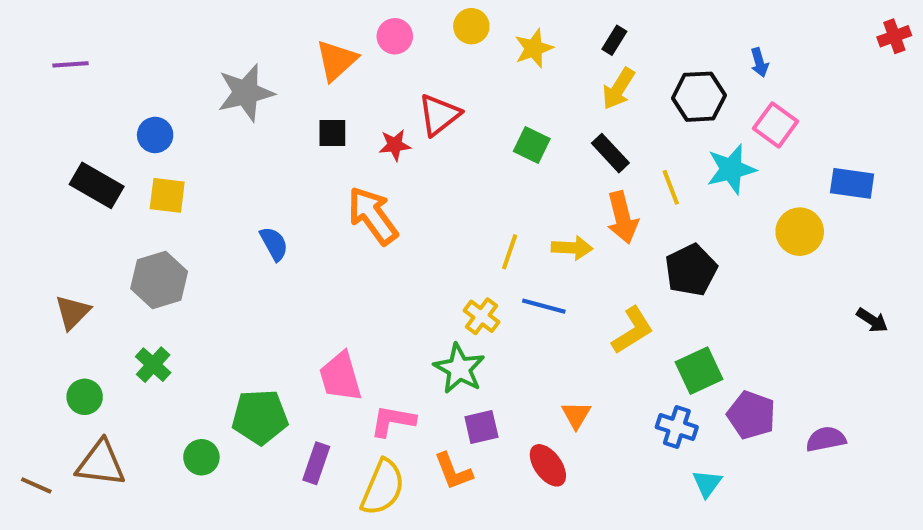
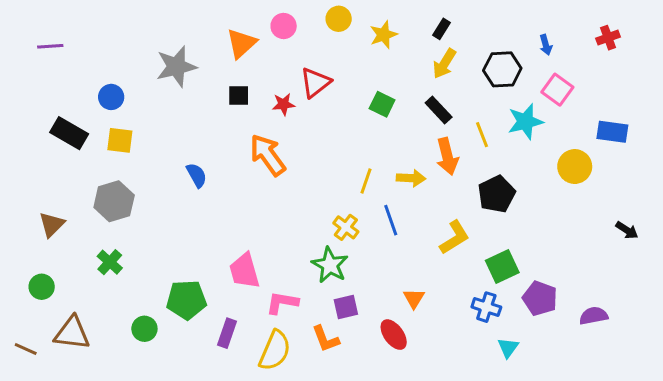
red cross: (894, 36) -> (608, 38), moved
blue line: (544, 306) -> (391, 220), turned 56
green circle: (85, 397) -> (42, 287), moved

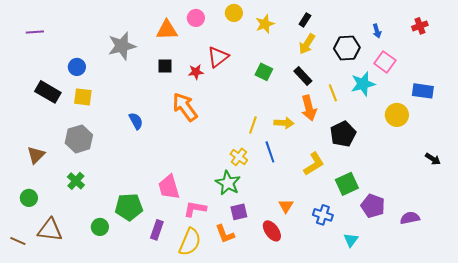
orange triangle: (242, 43) -> (167, 30), turned 40
blue cross: (486, 307) -> (323, 215), moved

